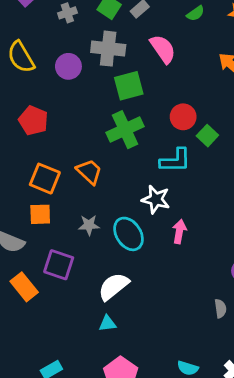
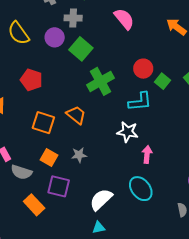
gray cross: (108, 49) -> (73, 18), moved, size x0.7
green square: (129, 86) -> (81, 49), moved, turned -30
orange square: (40, 214) -> (49, 158), moved, turned 36
cyan ellipse: (128, 234) -> (141, 189), moved

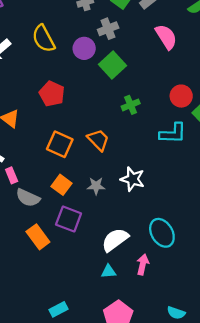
gray cross: (73, 18) -> (108, 29), turned -30
green cross: (101, 81) -> (131, 105), size x0.6
white star: (128, 132) -> (133, 179), moved
pink arrow: (147, 154) -> (143, 264), moved

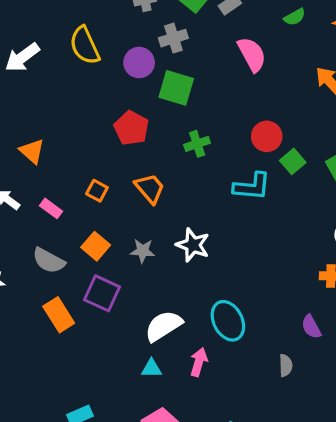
green square: (113, 65) -> (176, 88), turned -35
red pentagon: (52, 94) -> (131, 128), moved
orange square: (60, 144) -> (97, 191), size x0.6
pink rectangle: (12, 175) -> (51, 208), moved, turned -35

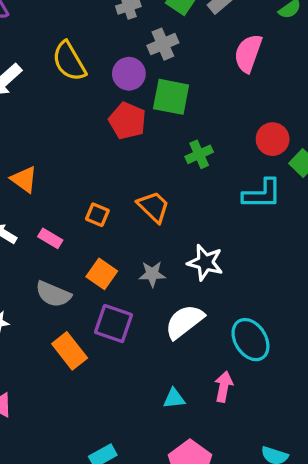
pink semicircle: (252, 54) -> (248, 53), turned -126
red pentagon: (131, 128) -> (127, 121), moved
white semicircle: (163, 326) -> (184, 322), moved

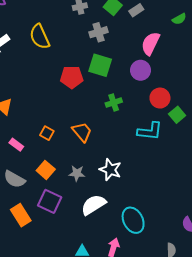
purple circle: (129, 74) -> (141, 70), moved
red pentagon: (127, 121) -> (72, 77), turned -30

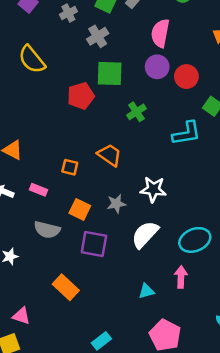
red circle: (160, 98) -> (186, 77), moved
orange rectangle: (21, 215) -> (66, 287), moved
cyan ellipse: (133, 220) -> (195, 240), turned -70

